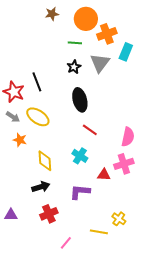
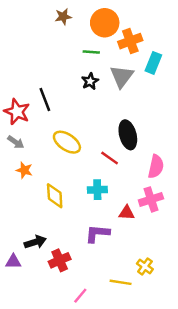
black ellipse: (80, 100) -> (128, 135), moved
yellow ellipse: (38, 117) -> (67, 142), moved
cyan cross: (80, 156) -> (97, 190), turned -35
black arrow: (41, 187) -> (35, 242), moved

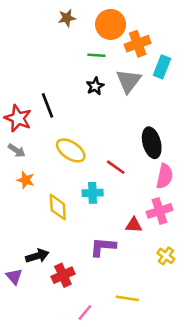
black ellipse: (128, 135) -> (152, 143), moved
cyan cross: (97, 190) -> (93, 193), moved
purple triangle: (13, 262) -> (14, 276), turned 49
yellow cross: (145, 266) -> (166, 256), moved

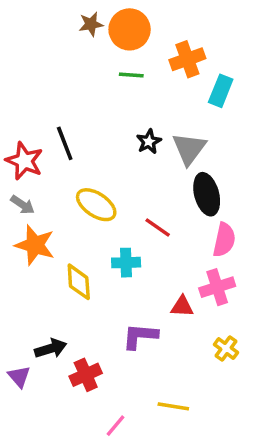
orange circle: (111, 24) -> (130, 29), moved
gray triangle: (129, 81) -> (189, 149), moved
black star: (95, 86) -> (149, 142), moved
orange star: (26, 180) -> (35, 245), size x1.6

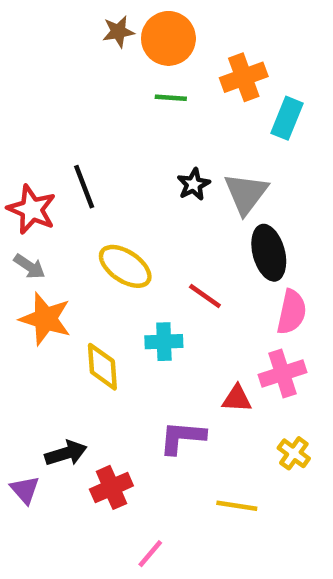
yellow line: (173, 406) -> (237, 506), moved

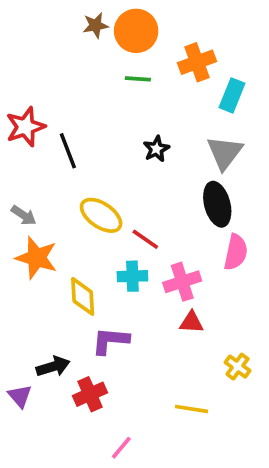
gray triangle: (246, 193) -> (225, 153), moved
red star: (32, 209) -> (25, 127), moved, turned 30
red line: (205, 296) -> (145, 239), moved
pink cross: (282, 374) -> (182, 282), moved
purple L-shape: (182, 437) -> (110, 341), moved

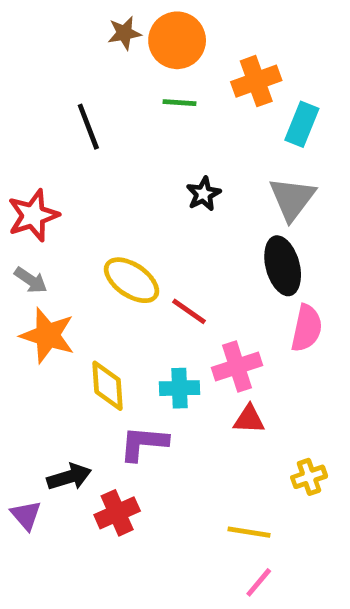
red star: (25, 127) -> (33, 215), moved
black line: (68, 151) -> (88, 127), moved
cyan cross: (132, 276) -> (179, 388), moved
yellow cross: (238, 367) -> (309, 477), turned 35
pink line: (121, 448) -> (259, 582), moved

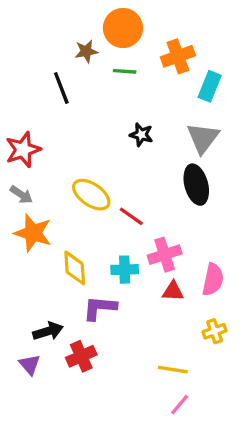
brown star: (124, 33) -> (86, 51), moved
black star: (203, 194) -> (141, 135), turned -30
pink semicircle: (307, 328) -> (213, 280), moved
purple triangle: (26, 515) -> (30, 365), moved

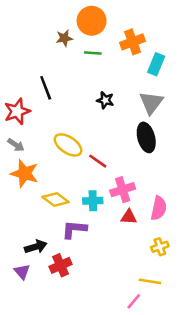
black line: (61, 88) -> (46, 88), moved
yellow diamond: (75, 268) -> (56, 200), turned -50
yellow line: (173, 370) -> (150, 281), moved

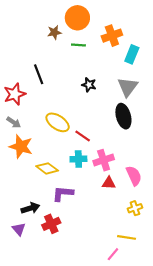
cyan cross: (93, 201) -> (78, 159), moved
pink semicircle: (159, 208) -> (134, 176), turned -36

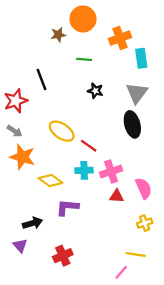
green line: (78, 45) -> (84, 59), moved
cyan rectangle: (132, 54) -> (141, 58), turned -30
red cross: (51, 224) -> (63, 256), moved

